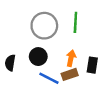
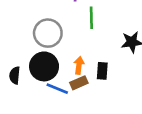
green line: (75, 22) -> (91, 18), moved
black circle: (38, 57) -> (44, 66), size x1.5

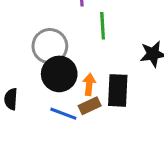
black circle: (44, 66) -> (59, 74), moved
black rectangle: (102, 71) -> (118, 90), size x1.5

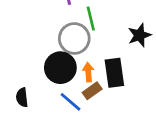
gray circle: (50, 46) -> (74, 38), moved
blue line: (63, 114) -> (70, 102), turned 30

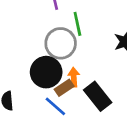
black rectangle: (114, 73) -> (98, 96), moved, turned -32
brown rectangle: (92, 91) -> (64, 88), moved

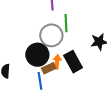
black rectangle: (98, 96) -> (73, 62), moved
blue line: (55, 106) -> (40, 81), turned 30

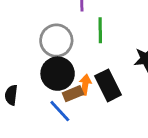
gray circle: (51, 35) -> (56, 41), moved
blue line: (40, 81) -> (60, 111), turned -36

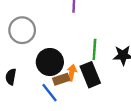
green line: (100, 30) -> (94, 49), moved
gray circle: (56, 41) -> (22, 30), moved

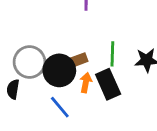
gray circle: (22, 30) -> (29, 62), moved
brown rectangle: (61, 79) -> (78, 60), moved

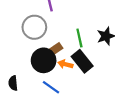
gray circle: (29, 62) -> (34, 27), moved
orange arrow: (86, 83) -> (65, 64), turned -72

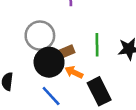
gray circle: (34, 27) -> (40, 36), moved
black rectangle: (82, 61) -> (99, 91), moved

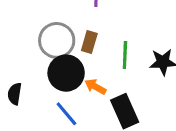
brown rectangle: (65, 52) -> (89, 42), moved, turned -54

